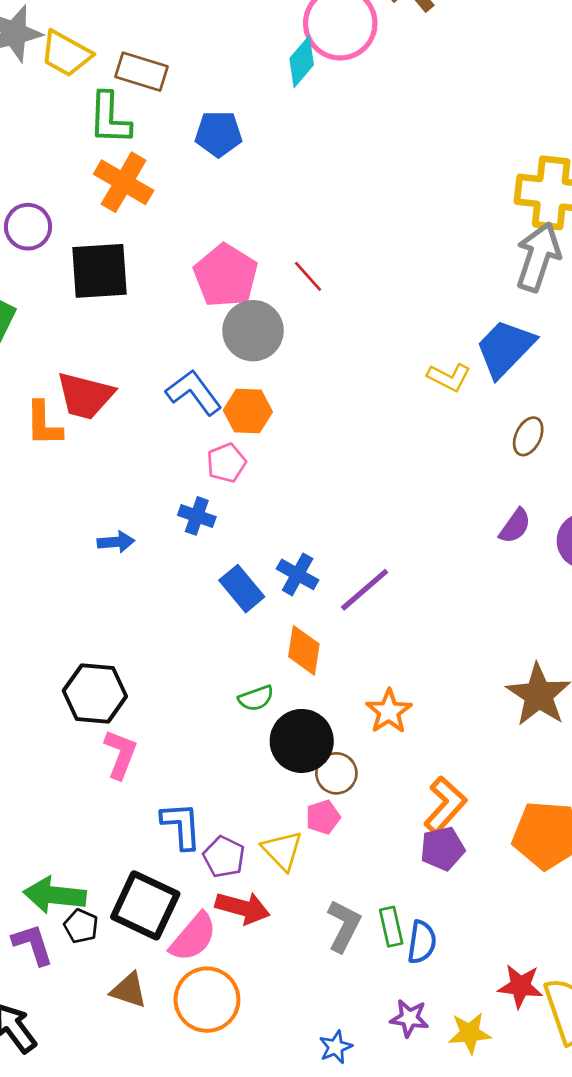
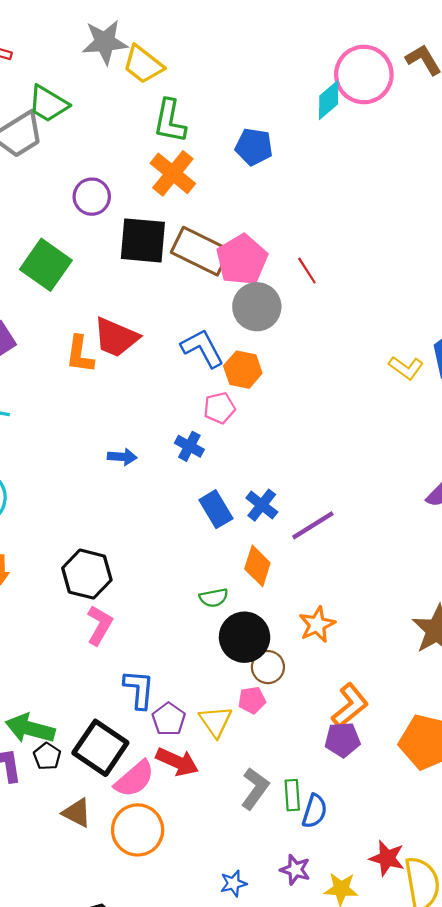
brown rectangle: (141, 72) -> (200, 251), moved, size x1.4

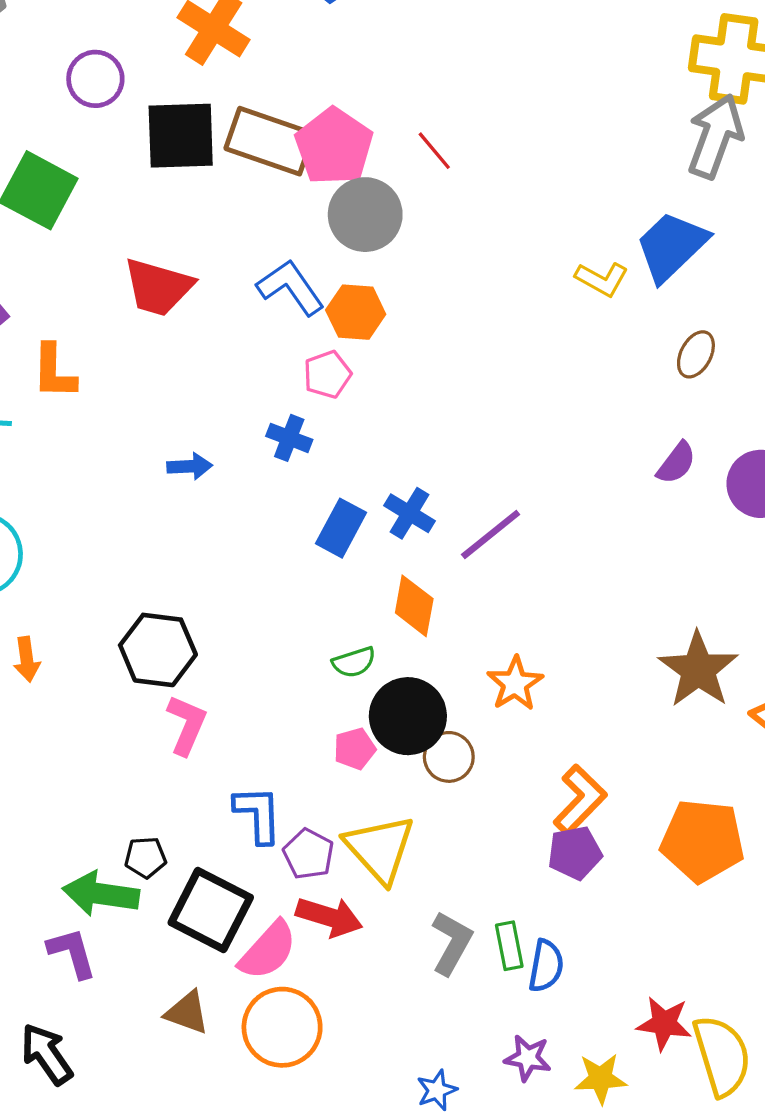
orange L-shape: (80, 354) -> (54, 372), moved
blue rectangle: (216, 509) -> (341, 528), turned 66
pink pentagon: (252, 700) -> (355, 749), moved
yellow triangle: (216, 721) -> (380, 849), size x1.4
black pentagon: (47, 756) -> (145, 857), moved, turned -30

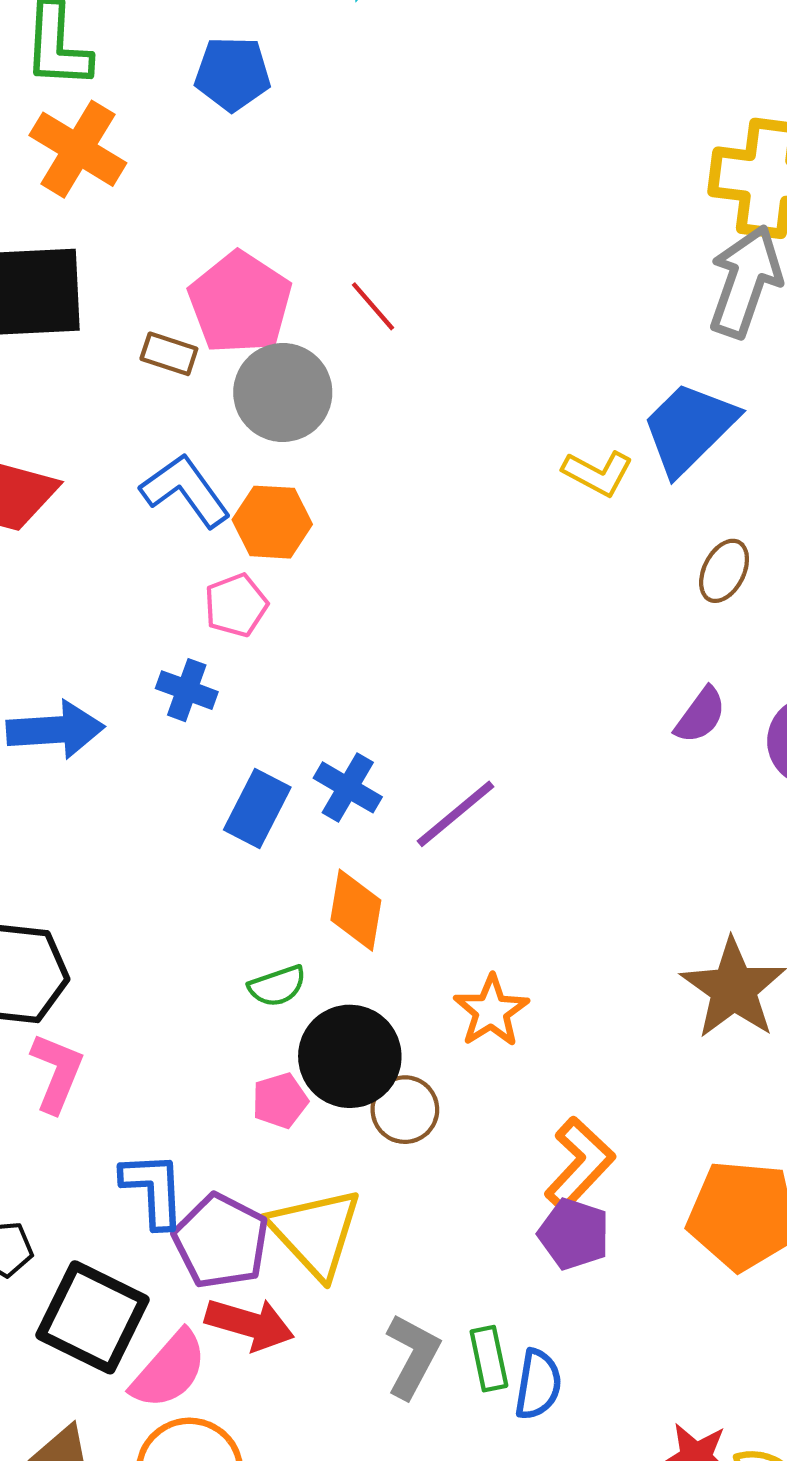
brown rectangle: (270, 141) -> (169, 354), moved, size x0.5
blue arrow: (190, 466) -> (55, 730), size x1.6
purple pentagon: (575, 853) -> (574, 1234), turned 30
purple pentagon: (309, 854) -> (221, 1241), size x1.4

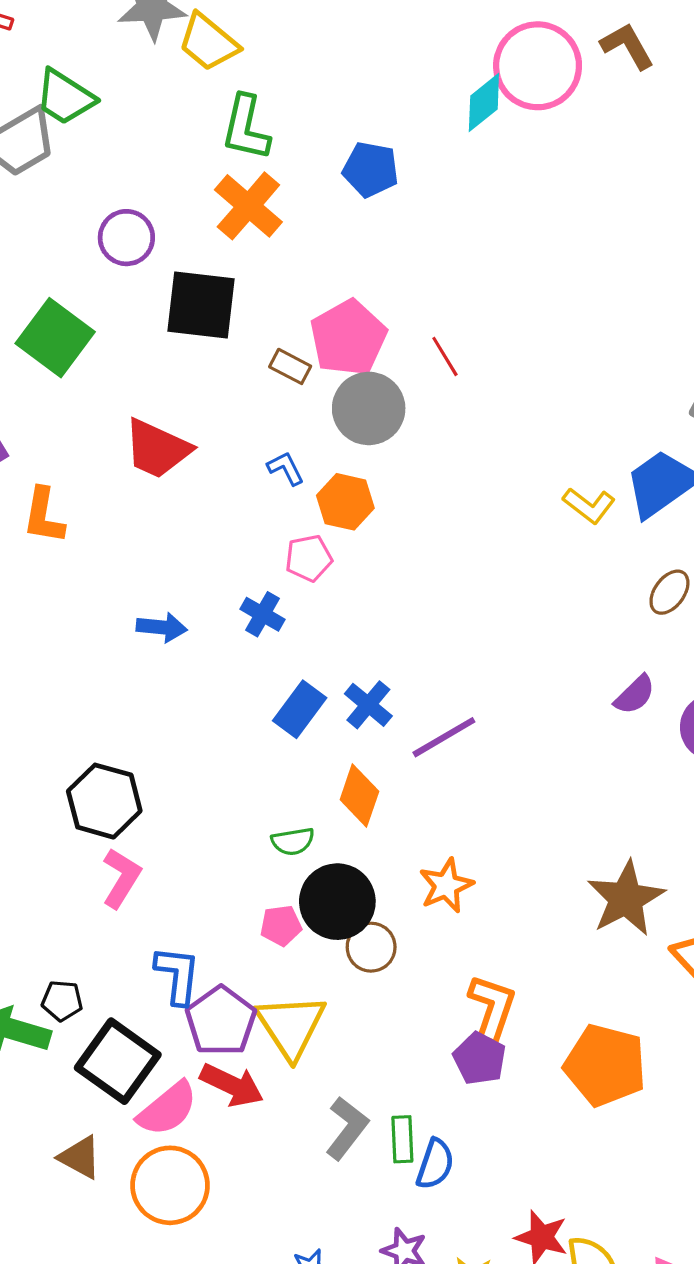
blue L-shape: (185, 490) -> (286, 468), size x0.6
blue arrow: (55, 730) -> (162, 627), size x0.7
orange L-shape: (579, 1164) -> (492, 1008), turned -34

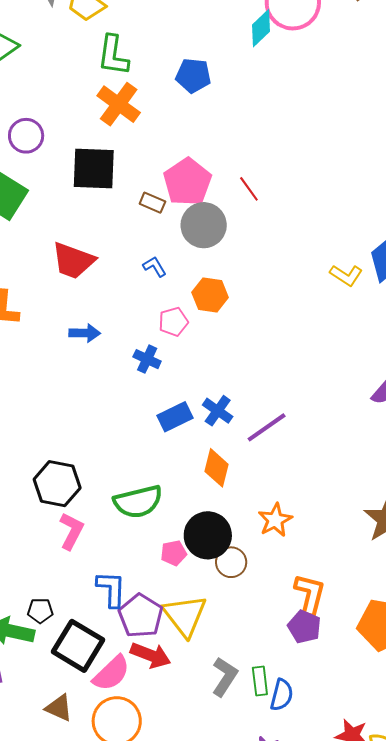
purple circle: (126, 238) -> (26, 136), moved
orange hexagon: (345, 502) -> (210, 295), moved
blue arrow: (162, 627) -> (85, 333), moved
blue rectangle: (300, 709) -> (175, 417), turned 32
green semicircle: (293, 841) -> (138, 502), moved, size x1.8

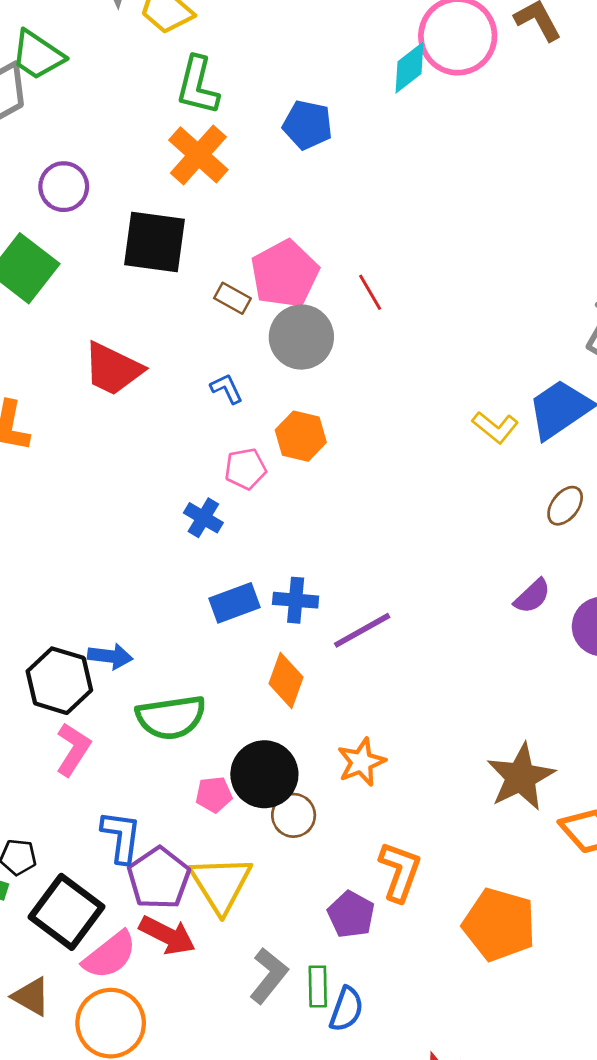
blue arrow: (85, 333) -> (110, 656), moved
blue cross: (218, 411) -> (296, 600), turned -36
purple pentagon: (304, 627) -> (351, 914), moved

